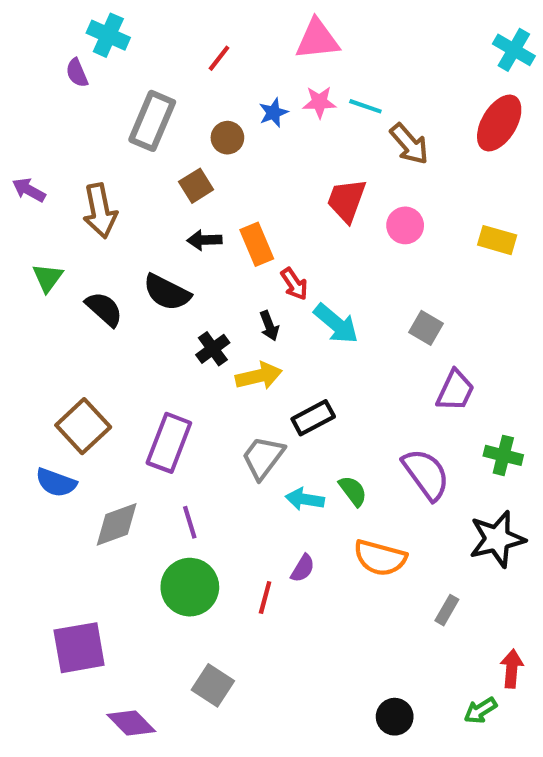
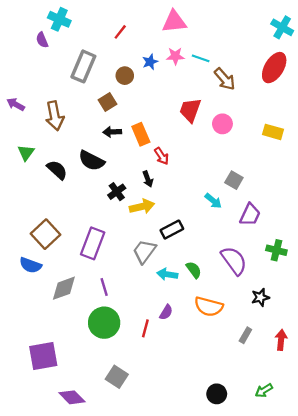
cyan arrow: (336, 324) -> (213, 201), moved, size x0.7
black star: (497, 539) -> (260, 297), moved, size x0.6
red arrow: (512, 669) -> (281, 340), moved

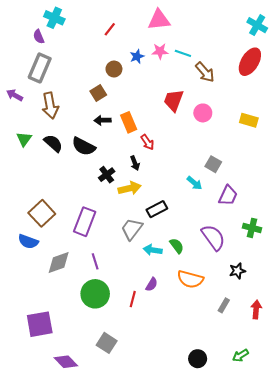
gray rectangle: (83, 66) -> (40, 68), moved
black semicircle: (57, 170) -> (53, 143), moved

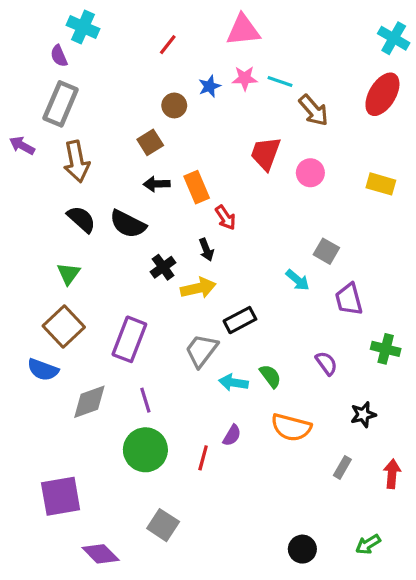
green triangle: (24, 139) -> (69, 274), moved
purple trapezoid: (228, 196) -> (349, 299), turned 140
purple semicircle: (213, 237) -> (326, 363), size x0.6

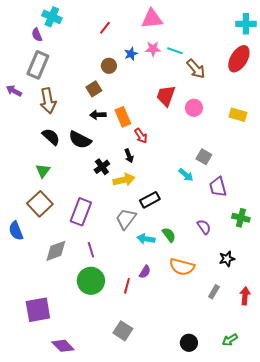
cyan cross: (394, 38) -> (246, 24), turned -30
blue semicircle: (43, 370) -> (16, 231), moved, turned 48
gray square: (163, 525) -> (123, 331), moved

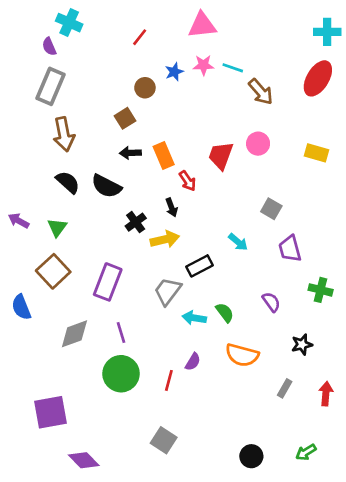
purple arrow: (14, 91) -> (19, 221), moved
red trapezoid: (166, 96) -> (221, 156), moved
cyan arrow: (186, 175) -> (238, 242), moved

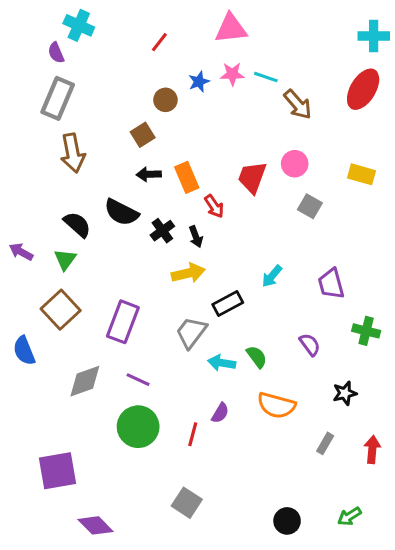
black semicircle: (68, 182) -> (77, 225), moved
gray square: (271, 209) -> (310, 206), moved
black cross: (136, 222) -> (162, 231), moved
cyan arrow: (238, 242) -> (272, 276), turned 90
purple line: (121, 332) -> (138, 380), turned -48

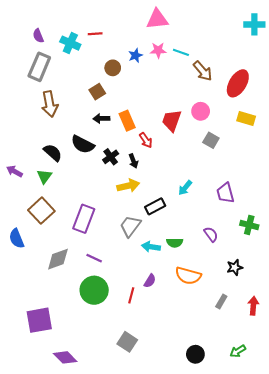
cyan cross: (79, 25) -> (70, 43), moved
red line: (159, 42) -> (95, 34), moved, turned 48
red ellipse: (363, 89) -> (238, 83), moved
green semicircle: (257, 357) -> (175, 243), turned 126

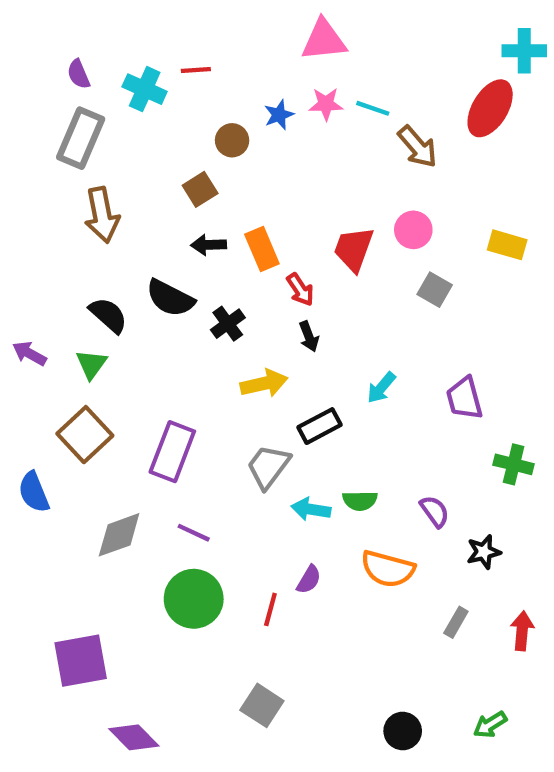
red ellipse: (238, 83) -> (490, 108), moved
black arrow: (133, 161) -> (309, 336), moved
purple semicircle: (211, 234) -> (435, 511), moved

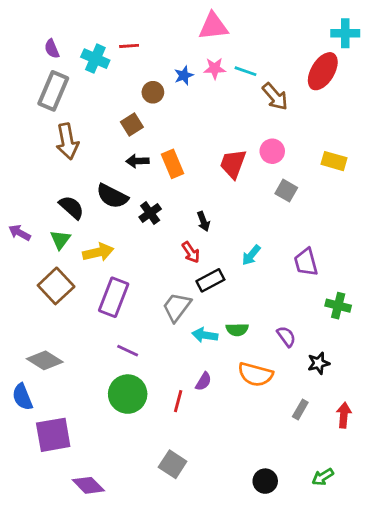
red arrow: (300, 290) -> (191, 252), moved
yellow arrow: (264, 383) -> (98, 252), moved
blue semicircle: (34, 492) -> (22, 397), moved
gray diamond: (119, 535) -> (45, 360), moved, turned 52

